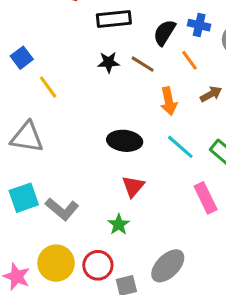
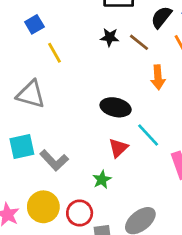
cyan line: (180, 147) -> (148, 135), moved

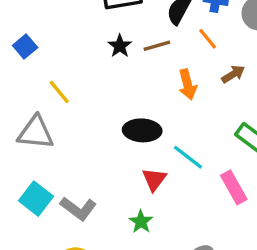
black star: (110, 37) -> (120, 46), turned -30
brown line: (139, 42) -> (157, 46), turned -45
yellow line: (54, 53) -> (59, 92), moved
cyan square: (22, 147) -> (36, 199), turned -30

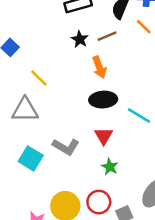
orange arrow: (188, 85) -> (99, 67), moved
red triangle: (154, 179) -> (104, 136), moved
gray L-shape: (78, 208) -> (66, 147), moved

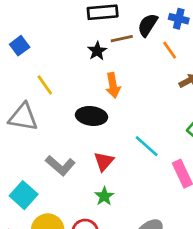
brown line: (107, 36) -> (122, 39), moved
black ellipse: (103, 100) -> (91, 116), moved
cyan square: (31, 158) -> (24, 195), moved

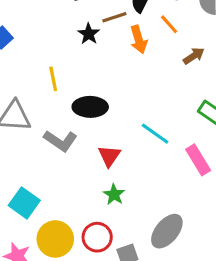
yellow line: (45, 85) -> (53, 79), moved, turned 30
orange arrow: (113, 85) -> (139, 40), moved
gray L-shape: (60, 165) -> (60, 141), moved

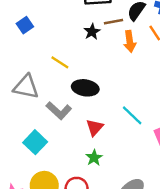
yellow line: (53, 79) -> (60, 62), turned -54
cyan square: (24, 203) -> (35, 142), moved

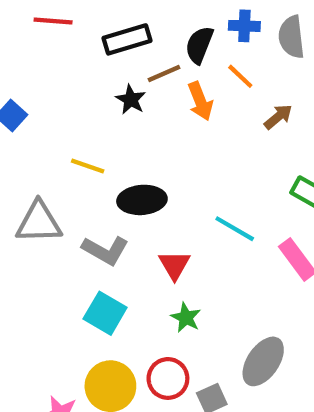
cyan square: (35, 142) -> (105, 313), moved

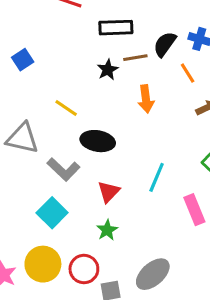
orange arrow: (200, 101) -> (146, 99), moved
cyan line: (235, 229) -> (157, 177), turned 68

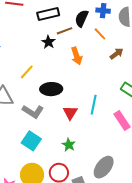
yellow line: (66, 108) -> (27, 72), turned -70
red triangle: (109, 192) -> (70, 113), moved

